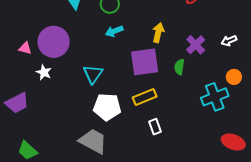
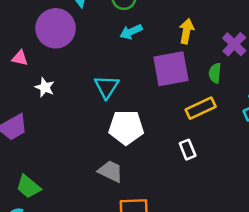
purple circle: (54, 42) -> (56, 28), moved
yellow rectangle: (145, 97) -> (201, 108), moved
gray trapezoid: (93, 141) -> (110, 171), size x0.7

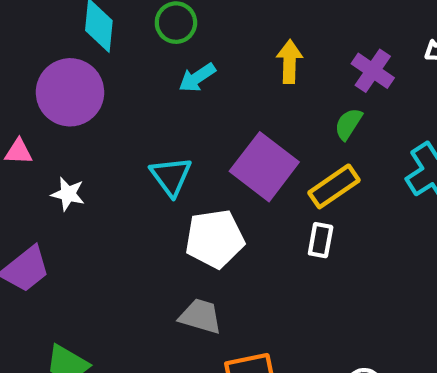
purple square: (171, 69) -> (264, 167), moved, turned -33
green semicircle: (215, 73) -> (348, 124), turned 36
white rectangle: (188, 150) -> (321, 240), moved, turned 42

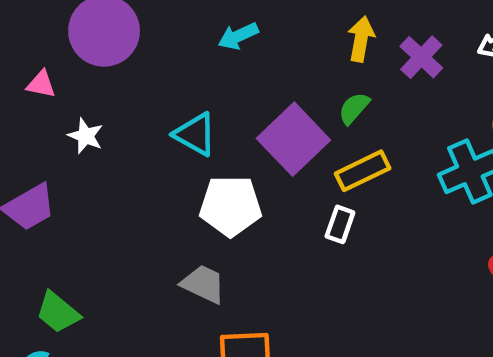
yellow arrow: (290, 62) -> (361, 39), moved
green semicircle: (348, 124) -> (354, 108), moved
cyan triangle: (171, 176) -> (195, 134), turned -33

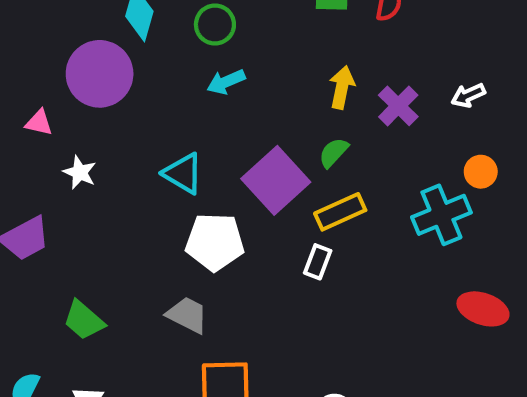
green trapezoid: (58, 312) -> (84, 320), moved

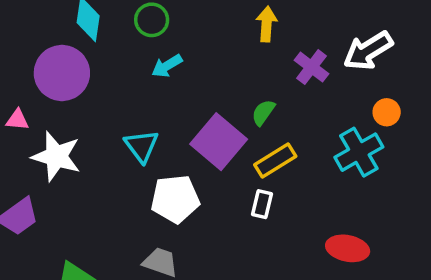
yellow arrow: (342, 87) -> (267, 24), moved
white arrow: (468, 95) -> (368, 51), size x1.8
white star: (80, 172) -> (56, 156), size x1.8
cyan triangle: (183, 173) -> (142, 146), turned 30
red ellipse: (483, 309) -> (348, 248), moved

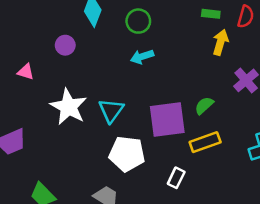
purple circle: (62, 73) -> (65, 45), size x0.5
purple square: (219, 142) -> (167, 119), turned 30
white star: (56, 156) -> (69, 107), moved
white rectangle: (262, 204) -> (176, 178), moved

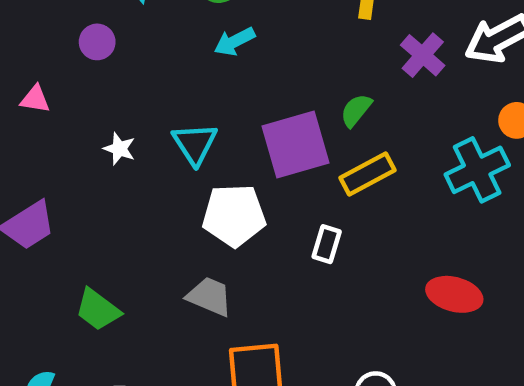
white star: (69, 107) -> (119, 149), size x0.5

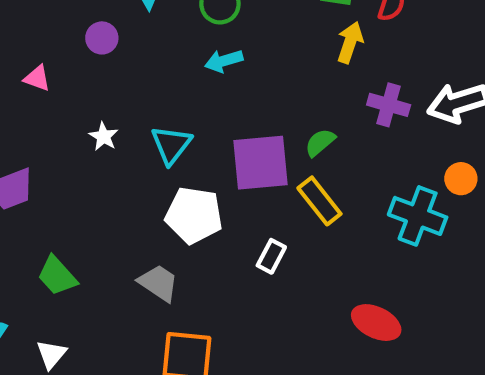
purple cross: (423, 55) -> (389, 105), turned -36
cyan cross: (477, 170) -> (418, 216), turned 36
yellow rectangle: (368, 174) -> (319, 201), turned 69

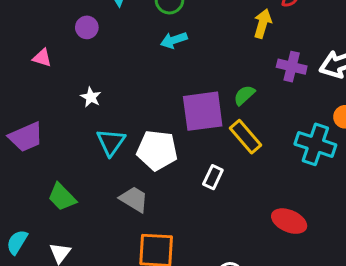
cyan triangle: (171, 145) -> (111, 142), moved

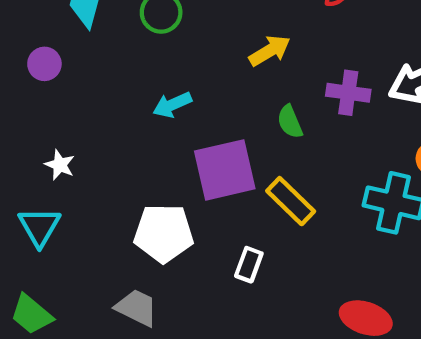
yellow arrow: (263, 24) -> (270, 51), moved, turned 48
cyan arrow: (174, 40) -> (172, 105), moved
green semicircle: (244, 95) -> (290, 122), moved, turned -65
cyan triangle: (111, 142) -> (39, 227), moved

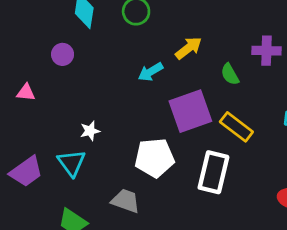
yellow arrow: (270, 51) -> (189, 48), moved
white star: (60, 165) -> (90, 131), moved, turned -30
white rectangle: (249, 265) -> (213, 172), size x1.8
gray trapezoid: (137, 308) -> (126, 201), moved

